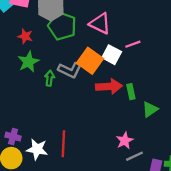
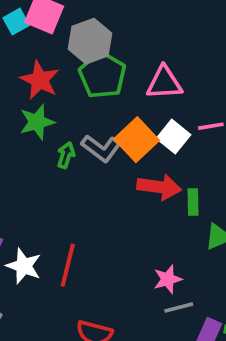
pink triangle: (100, 24) -> (164, 83), turned -40
red star: (25, 36) -> (40, 80), size x1.5

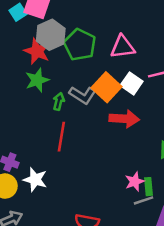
gray hexagon: (90, 41) -> (51, 35), moved
green rectangle: (193, 202) -> (148, 187), moved
red line: (68, 265) -> (61, 137), moved

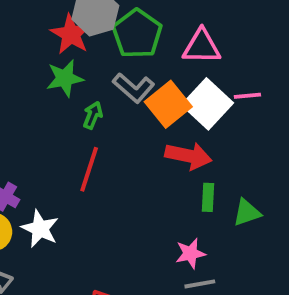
white square: (132, 83) -> (207, 104), size x1.4
gray L-shape: (83, 95) -> (134, 88), moved
green rectangle: (148, 187) -> (208, 197), moved

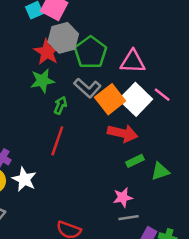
pink line: (247, 96) -> (162, 95), turned 42
green rectangle: (208, 197) -> (135, 161), turned 60

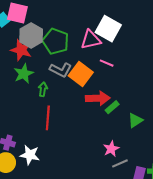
pink line: (162, 95) -> (107, 63), moved
white square: (136, 99) -> (108, 29), moved
green rectangle: (135, 161) -> (112, 107), moved

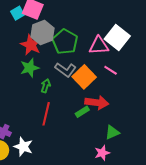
green rectangle: (112, 107) -> (82, 112), moved
green triangle: (135, 120) -> (112, 132), moved

